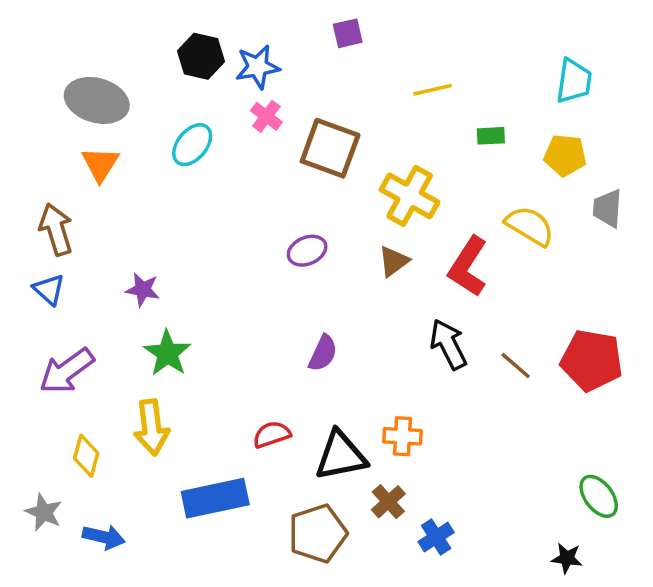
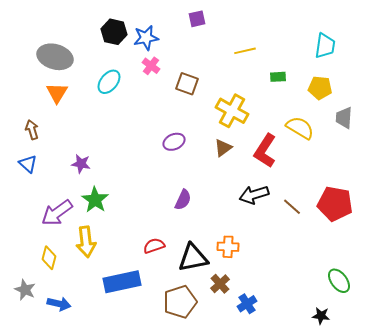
brown square: (330, 148) -> (187, 84), size x0.7
brown arrow: (56, 229) -> (32, 130), size x0.7
black arrow: (448, 344) -> (254, 195), turned -80
purple arrow: (67, 371) -> (57, 213), moved

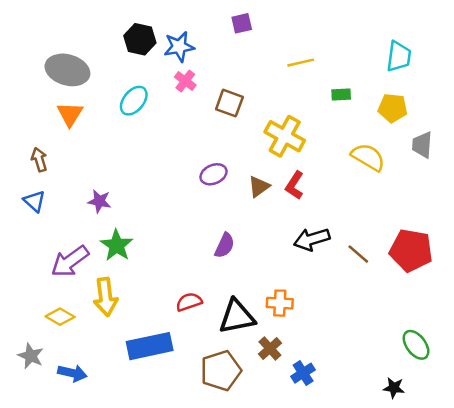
brown triangle: (223, 148) -> (259, 187), moved
red L-shape: (265, 151) -> (294, 185), moved, size x0.7
yellow diamond: (49, 258) -> (60, 317), turned -75

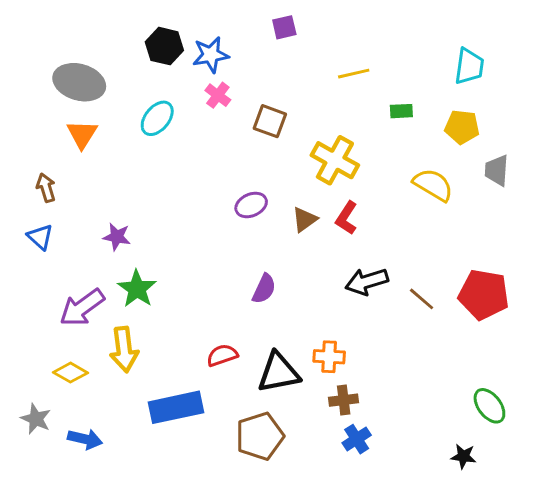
brown cross: (270, 349) -> (344, 400), moved, turned 35

